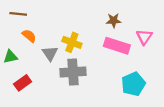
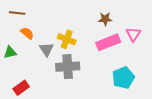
pink rectangle: (117, 46) -> (108, 42), turned -40
red rectangle: (23, 83) -> (21, 88), moved

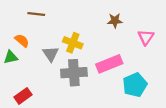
brown line: (17, 13) -> (36, 14), moved
orange semicircle: (27, 33) -> (22, 41), moved
pink rectangle: (108, 42) -> (109, 64), moved

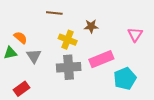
brown line: (36, 14) -> (54, 13), moved
brown star: (115, 21) -> (91, 26), moved
gray triangle: (51, 54) -> (34, 56), moved

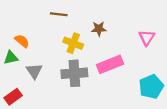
gray triangle: (34, 56) -> (34, 71), moved
cyan pentagon: (125, 79) -> (151, 87), moved
red rectangle: (22, 89) -> (13, 97), moved

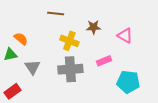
pink triangle: (147, 38) -> (125, 36), moved, turned -35
pink rectangle: (110, 64) -> (104, 61), size x0.6
cyan pentagon: (151, 87) -> (128, 82), moved, turned 30

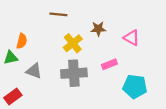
orange semicircle: (21, 39) -> (22, 41), turned 64
yellow cross: (69, 41) -> (73, 43), turned 30
gray triangle: (32, 67) -> (34, 71), turned -35

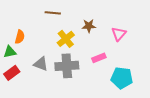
pink triangle: (132, 38) -> (119, 34), turned 42
gray triangle: (34, 71) -> (41, 64), moved
red rectangle: (13, 96) -> (12, 73), moved

